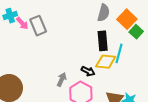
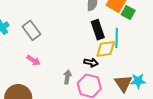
pink arrow: (22, 23) -> (33, 60), moved

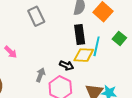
green square: (128, 13) -> (119, 38), moved
gray rectangle: (31, 30) -> (36, 16), moved

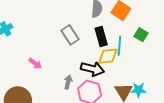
gray rectangle: (36, 16) -> (70, 35), moved
black arrow: (67, 65) -> (93, 69), size x1.6

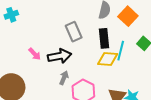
black arrow: (93, 69) -> (60, 56), moved, turned -35

